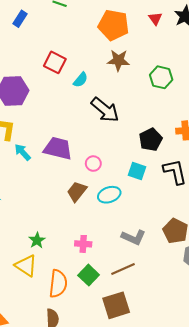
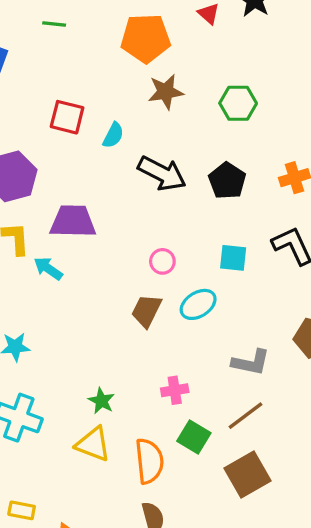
black pentagon: (151, 140) -> (227, 181), moved
purple trapezoid: (58, 148) -> (73, 221), moved

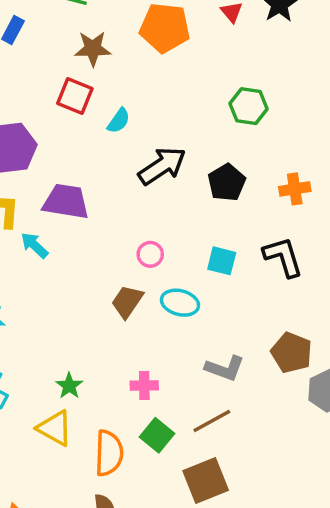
brown star: (166, 92) -> (93, 49), moved
black arrow: (162, 173) -> (162, 166), turned -69
cyan ellipse: (198, 304) -> (180, 303), turned 39

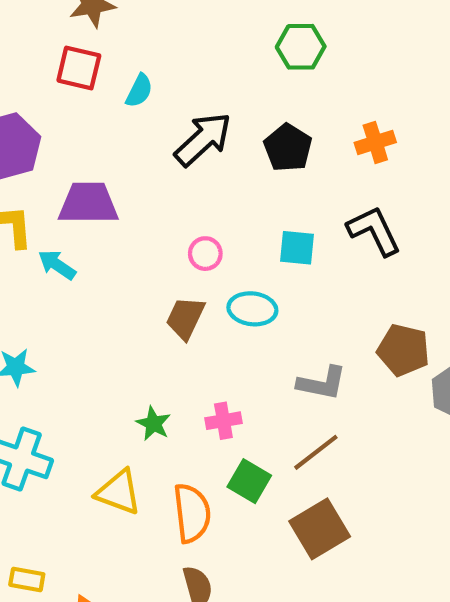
green star: (69, 386) -> (153, 424), moved

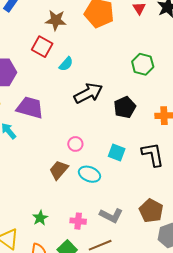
pink cross: (223, 421) -> (78, 221), moved
green star: (153, 424) -> (40, 218), moved

